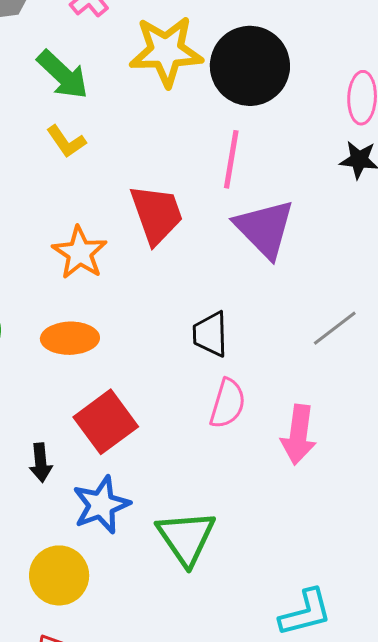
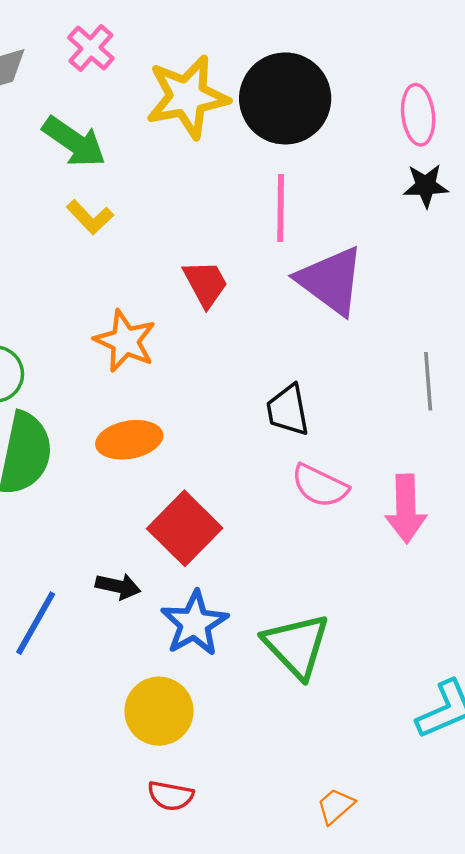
red trapezoid: (157, 214) -> (205, 284), size x0.7
gray line: (335, 328) -> (428, 381), turned -48
pink semicircle: (228, 403) -> (320, 486), turned 108
black arrow: (41, 463) -> (118, 586), turned -63

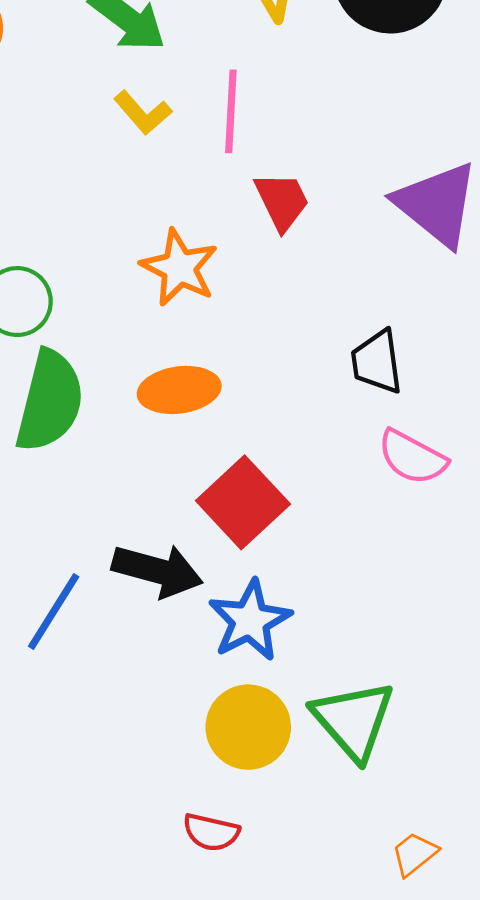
pink line: (281, 208) -> (231, 111), moved
black arrow: (118, 586) -> (158, 571), size x1.6
green triangle: (297, 646) -> (353, 720), moved
yellow circle: (159, 711) -> (248, 727), moved

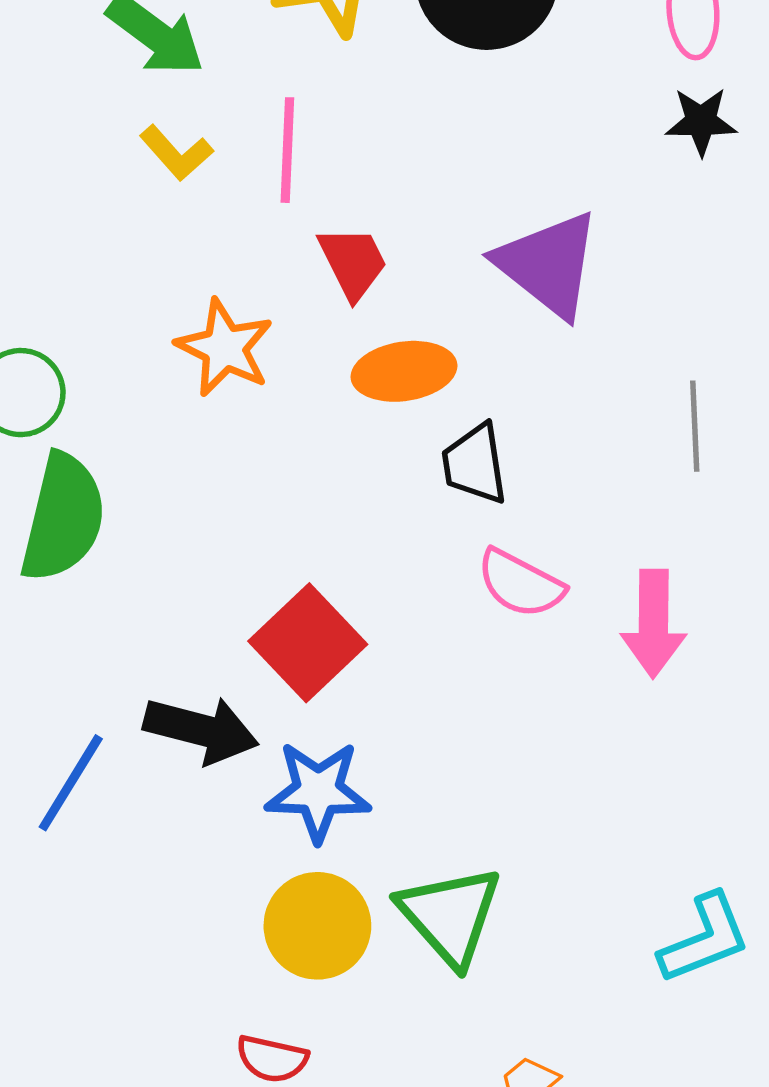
orange ellipse: (179, 390) -> (404, 371), moved
blue star: (250, 620) -> (318, 791), turned 30

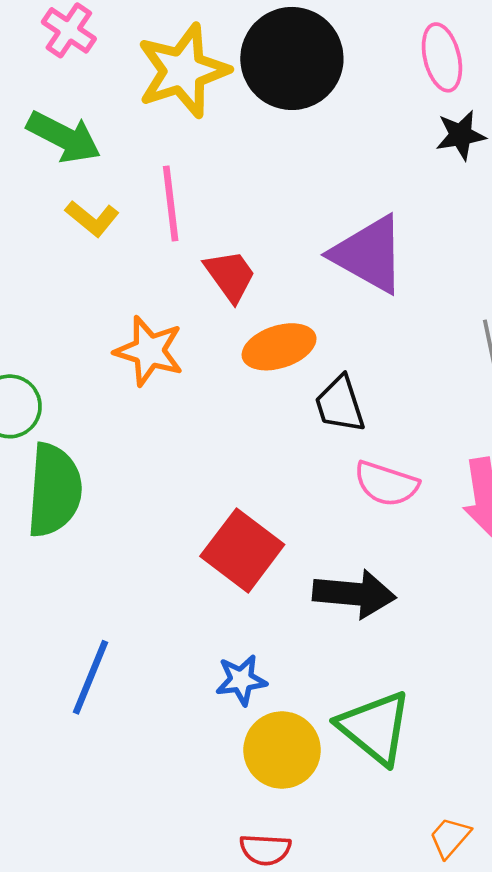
black arrow: (201, 730) -> (354, 594), moved
blue star: (318, 791) -> (241, 680), moved, size x0.7

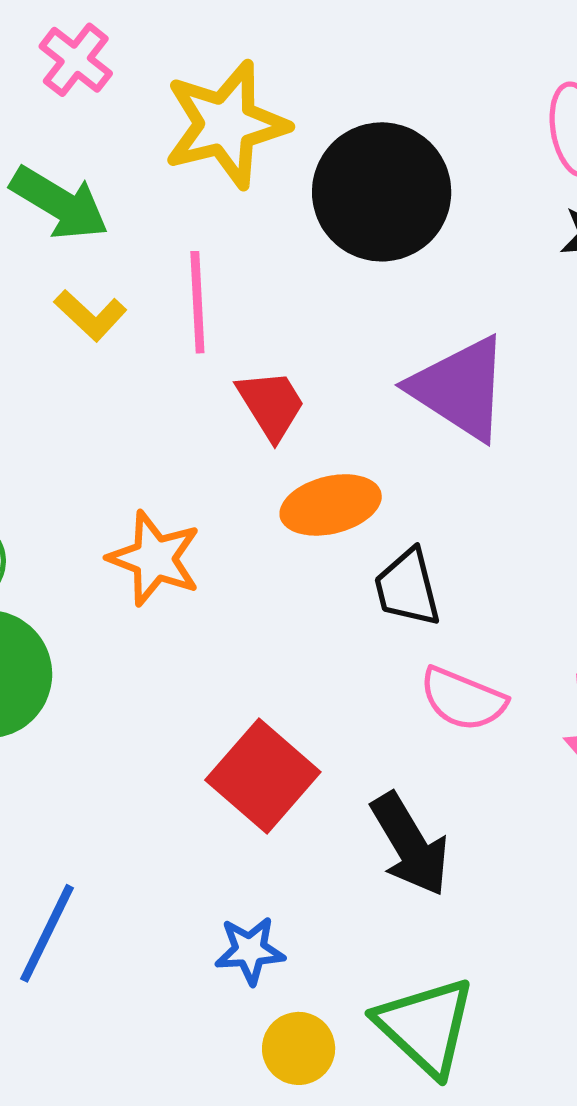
black circle: (292, 58) -> (382, 192), moved
orange star: (149, 351) -> (154, 558), moved
black arrow: (354, 594) -> (410, 844), turned 50
yellow circle: (282, 750) -> (299, 1048), size x0.7

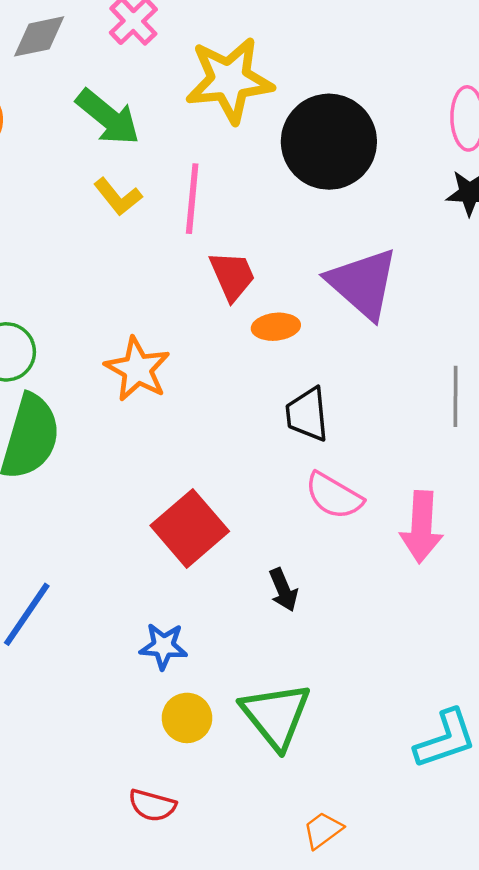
orange ellipse: (331, 505) -> (276, 327), moved, size x0.7
black arrow: (410, 844) -> (283, 590), size x0.6

